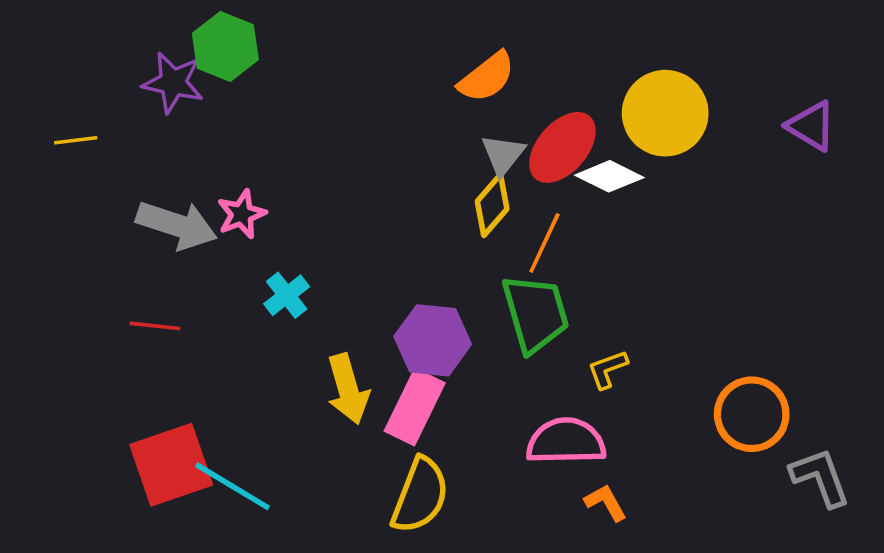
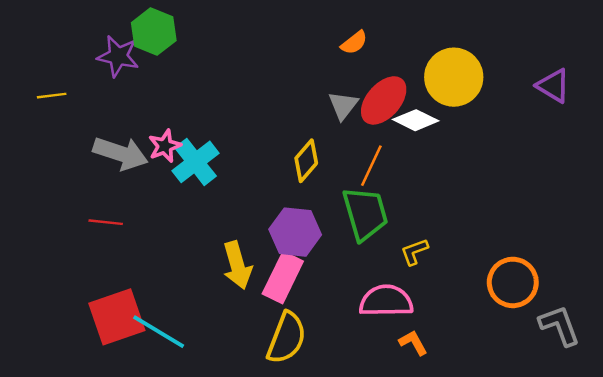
orange semicircle: (487, 77) -> (354, 43), moved, size x0.7
yellow diamond: (492, 205) -> (306, 161), moved
cyan cross: (287, 295) -> (196, 162), moved, size x1.5

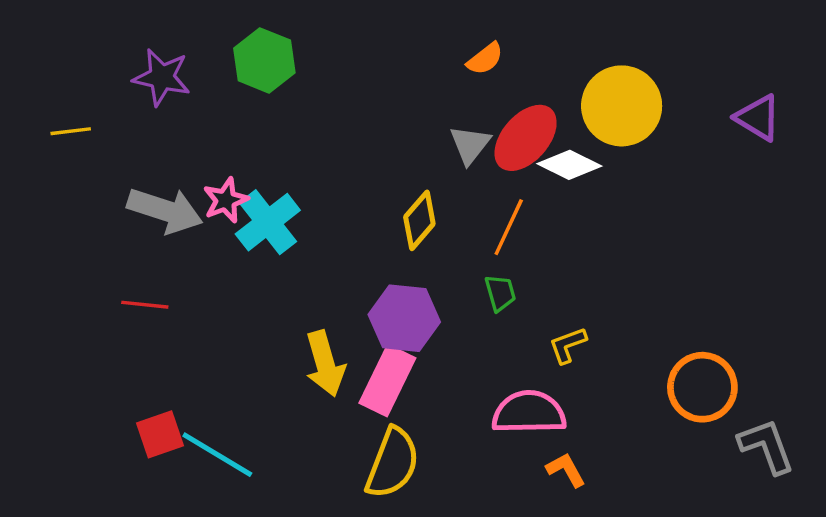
green hexagon: (154, 32) -> (264, 60), moved
green trapezoid: (365, 214) -> (500, 293), size x0.5
red square: (117, 317) -> (160, 434), size x0.6

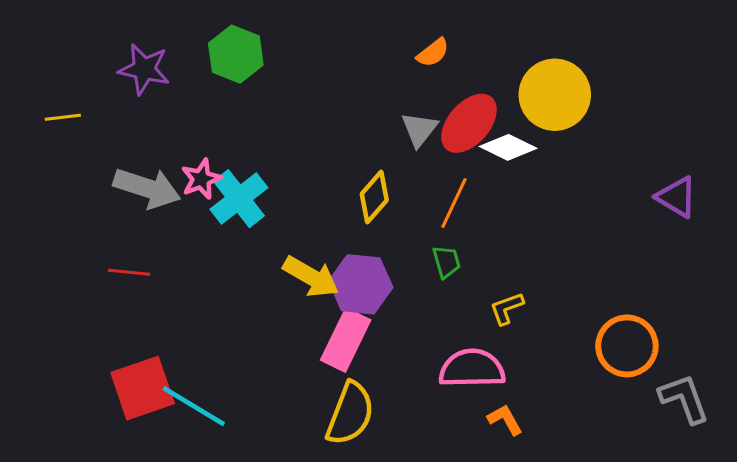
purple triangle: (758, 118) -> (677, 197), moved
yellow arrow: (325, 364) -> (311, 277), moved, turned -44
red square: (160, 434) -> (143, 388), size x1.5

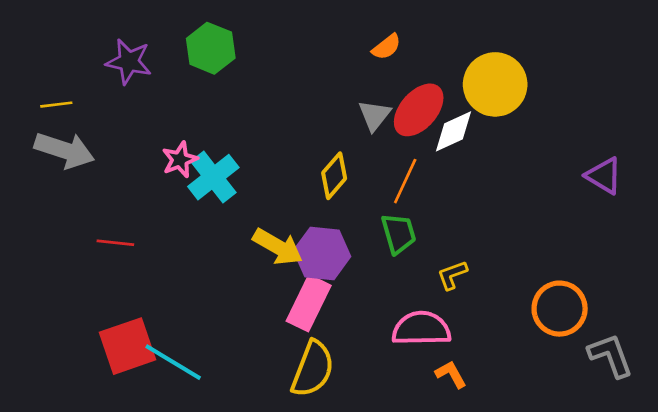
white diamond: (508, 147) -> (454, 131), turned -51
gray arrow: (147, 188) -> (64, 150), moved
green trapezoid: (446, 262) -> (399, 233), size x1.4

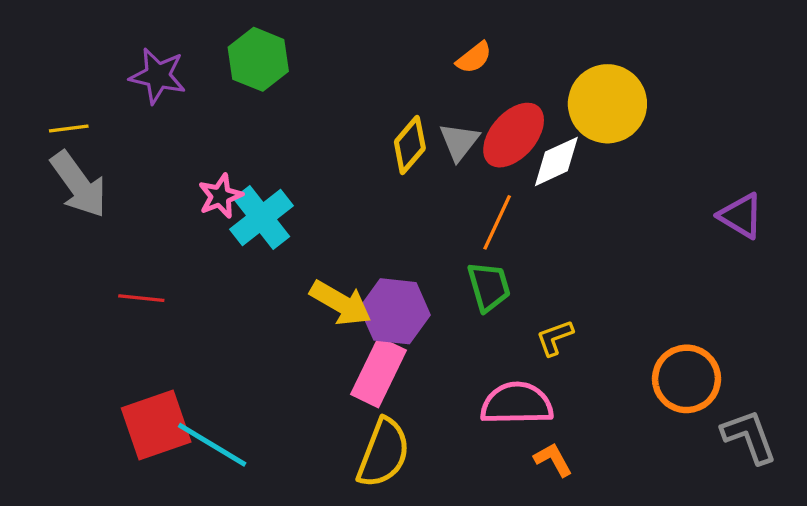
gray arrow: (64, 150) -> (79, 184), turned 36
yellow diamond: (334, 176) -> (410, 145), moved

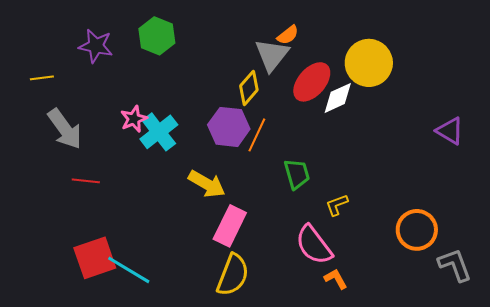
gray triangle: (459, 142) -> (272, 55), moved, size x1.4
gray arrow: (79, 184) -> (65, 129), moved
orange line: (497, 222) -> (257, 135), moved
purple hexagon: (395, 311) -> (229, 127), moved
pink semicircle: (517, 404) -> (314, 245), turned -126

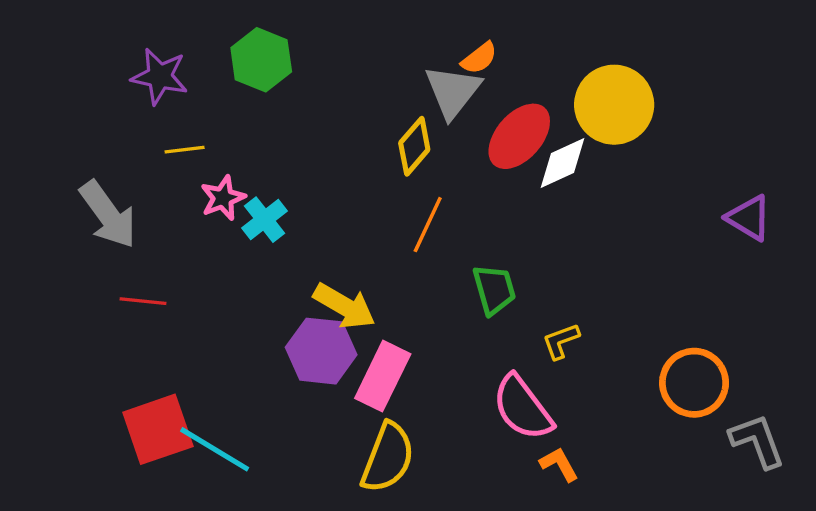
yellow line: (42, 78) -> (185, 150), moved
purple hexagon: (229, 127) -> (321, 351), moved
cyan cross: (159, 132) -> (265, 220), size x0.7

